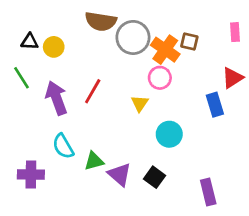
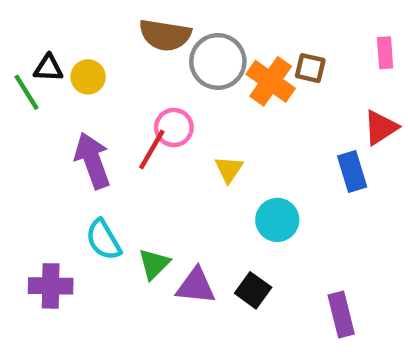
green line: (21, 78) -> (26, 92), moved
pink circle: (160, 78) -> (174, 127), moved
green triangle: (94, 161) -> (154, 264), turned -30
purple triangle: (120, 174) -> (196, 286), turned -35

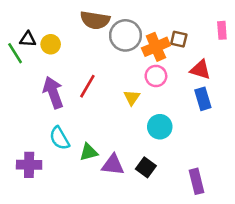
orange cross: (271, 81) -> (156, 47), turned 32
pink circle: (174, 127) -> (156, 76), moved
red triangle: (381, 127) -> (200, 70), moved, turned 50
green triangle: (154, 264) -> (89, 152), turned 30

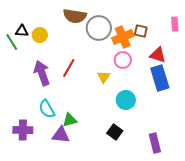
blue rectangle: (203, 99) -> (160, 78), size x1.4
purple triangle: (113, 165) -> (61, 135), moved

